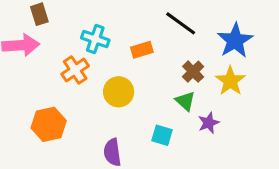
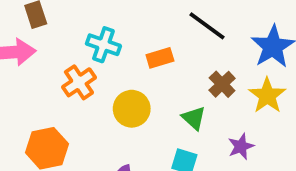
green triangle: (185, 101) -> (194, 118), moved

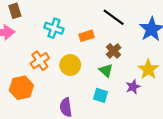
orange cross: (79, 82) -> (40, 61), moved
brown cross: (222, 84) -> (114, 51), moved
yellow star: (267, 96) -> (148, 69), moved

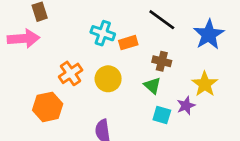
cyan cross: (54, 28) -> (103, 33), moved
brown cross: (114, 51) -> (162, 61), turned -32
cyan square: (101, 95) -> (162, 115), moved

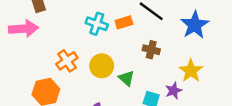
orange rectangle: (128, 43) -> (124, 22), moved
green triangle: (152, 85) -> (126, 78), moved

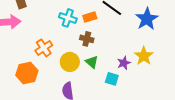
brown cross: (151, 50) -> (87, 39), moved
yellow circle: (102, 66) -> (70, 62), moved
purple star: (174, 91) -> (124, 63), moved

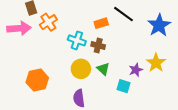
cyan cross: (68, 18) -> (77, 40), moved
orange cross: (44, 48) -> (48, 22), moved

